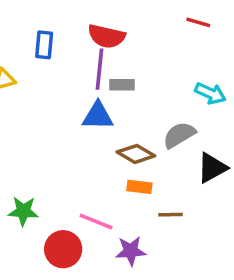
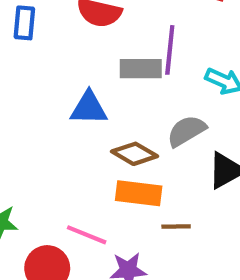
purple line: (100, 69) -> (170, 50), moved
gray rectangle: (122, 85) -> (141, 69), moved, size x1.4
orange rectangle: (139, 187) -> (139, 193), size x1.5

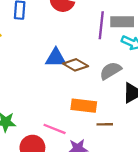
gray rectangle: (141, 69) -> (122, 22), moved
brown diamond: (134, 154) -> (76, 65), moved

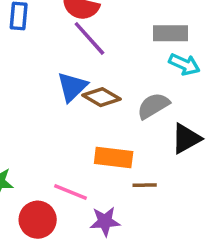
purple line: (101, 25) -> (89, 38), moved, turned -48
blue triangle: (56, 58) -> (72, 87), turned -45

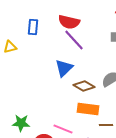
brown diamond: (101, 97) -> (84, 86), moved

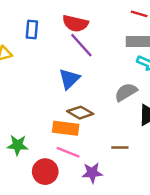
brown diamond: (84, 86) -> (80, 113), moved
orange rectangle: (88, 109) -> (66, 128), moved

